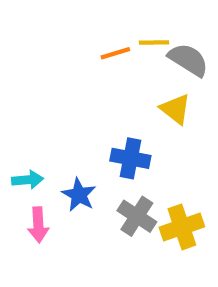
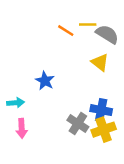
orange line: (115, 53) -> (66, 31), turned 49
blue cross: (130, 158) -> (101, 110), moved
blue star: (79, 195) -> (45, 81), moved

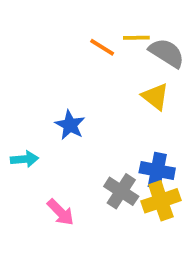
pink arrow: (22, 128) -> (60, 212), moved, turned -42

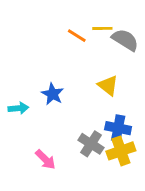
yellow triangle: (155, 97) -> (108, 85), moved
cyan arrow: (24, 159) -> (18, 108), moved

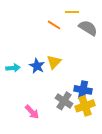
yellow line: (102, 28) -> (72, 12), moved
yellow triangle: (108, 85) -> (54, 62), moved, turned 35
cyan arrow: (18, 108) -> (13, 68), moved

